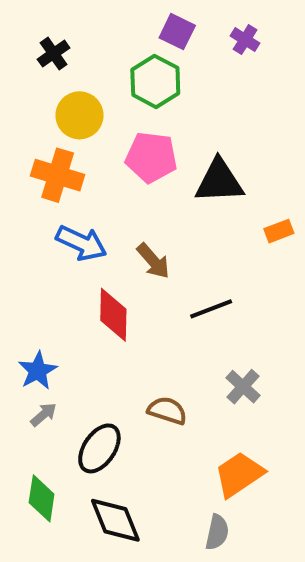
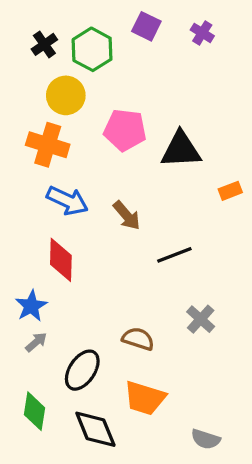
green hexagon: (155, 81) -> (92, 49), moved
red diamond: (113, 315) -> (61, 260), moved
orange trapezoid: (239, 474) -> (145, 398), moved, turned -129
gray semicircle: (217, 532) -> (206, 439), moved, turned 96

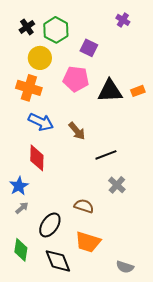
purple square: (146, 26) -> (89, 48), moved
orange rectangle: (230, 191) -> (138, 91), moved
gray cross: (201, 319) -> (117, 185), moved

